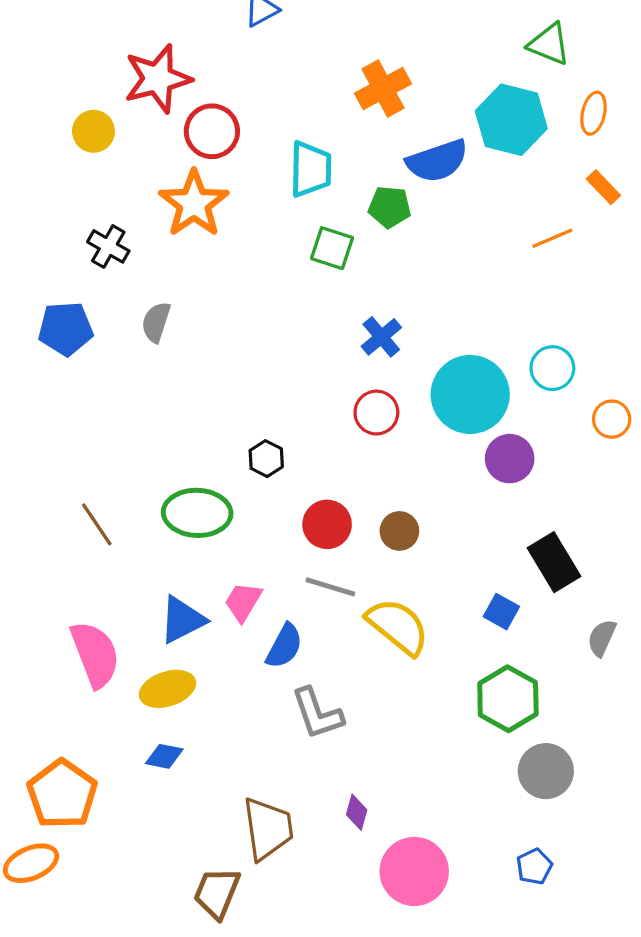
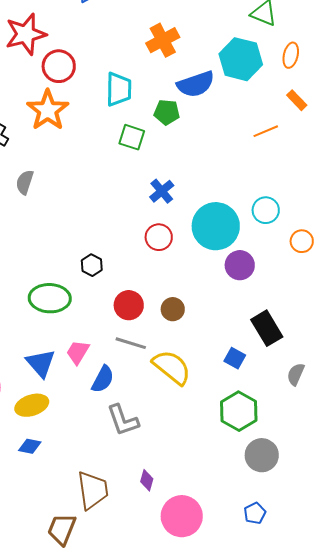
blue triangle: (182, 620) -> (41, 363), turned -44

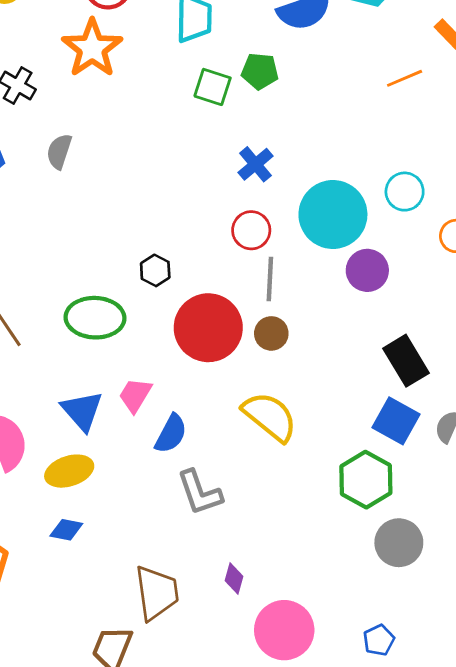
green pentagon: (167, 112) -> (260, 71), moved
red circle: (129, 305) -> (208, 328), size x1.6
gray line: (131, 343) -> (270, 279), moved, turned 76
blue square: (235, 358) -> (396, 421), moved, size x1.5
blue pentagon: (255, 513) -> (379, 640), moved

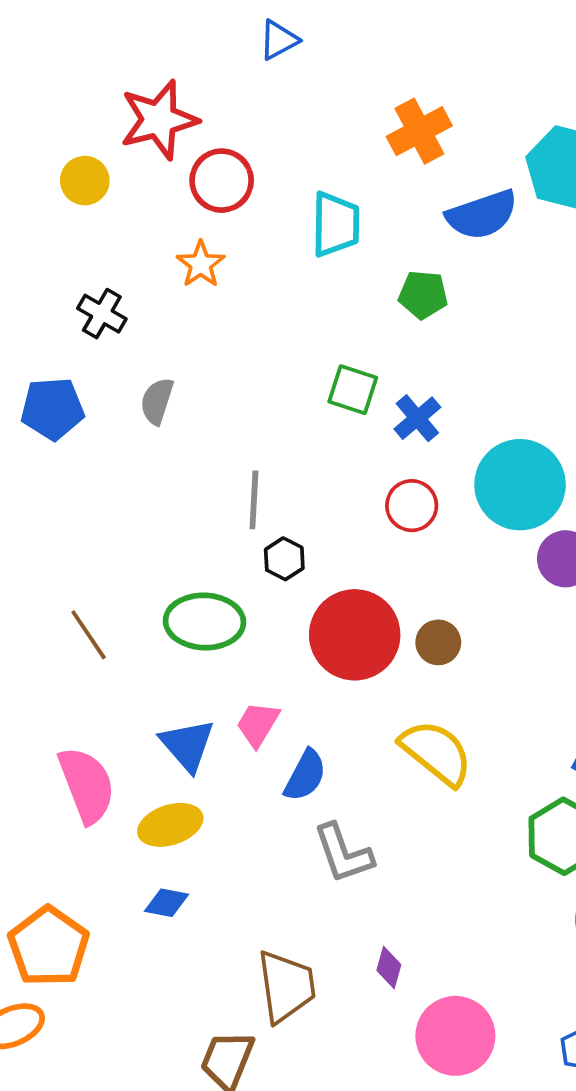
orange star: (92, 48) -> (201, 264), size x0.6
green square: (213, 87) -> (353, 390), moved
gray line: (270, 279) -> (254, 500), moved

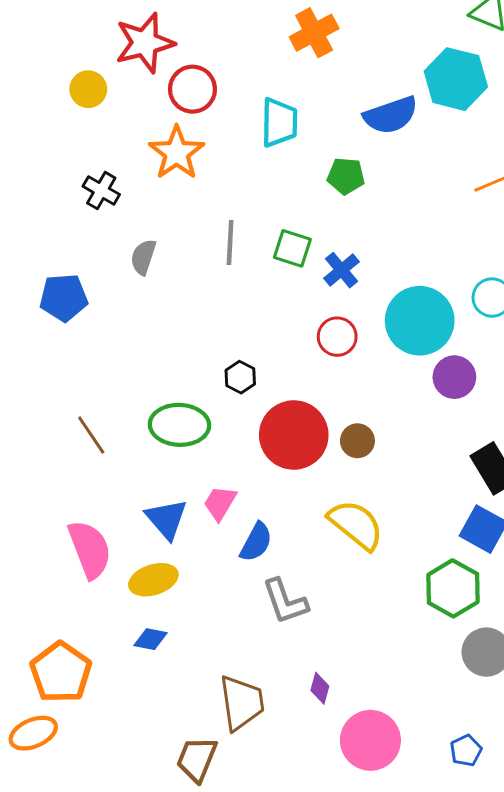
orange cross: (419, 131) -> (314, 33), moved
orange star: (201, 264) -> (177, 153), size x1.5
blue pentagon: (52, 409) -> (64, 298), moved
gray line: (254, 500) -> (230, 243), moved

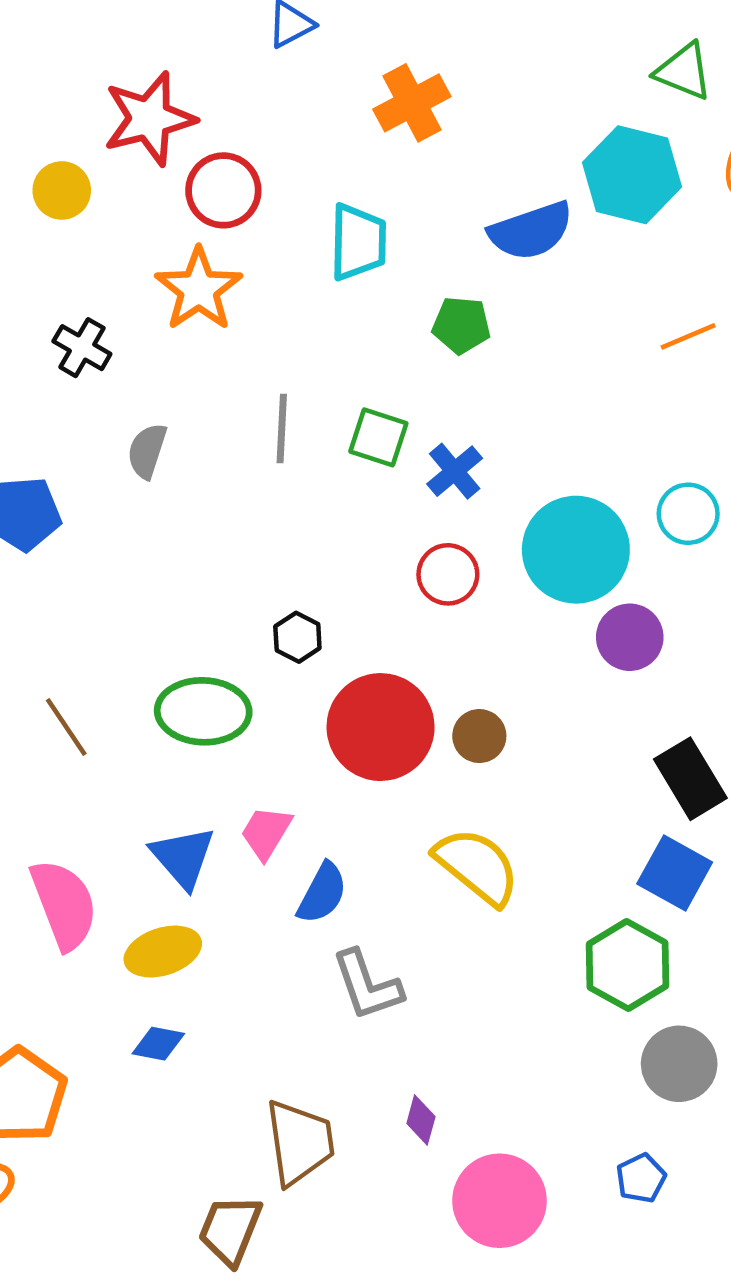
blue pentagon: (466, 750) -> (641, 1178), moved

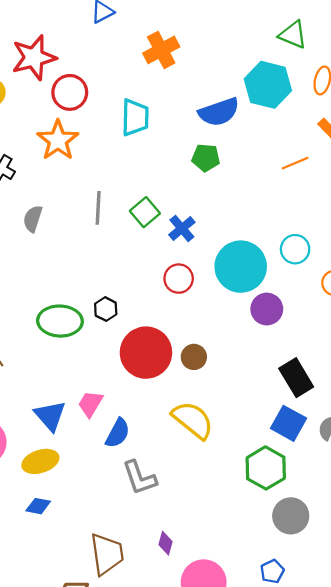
green pentagon: (461, 325) -> (206, 158), moved
green square: (378, 437) -> (145, 212), turned 32
green ellipse: (203, 711) -> (60, 321), moved

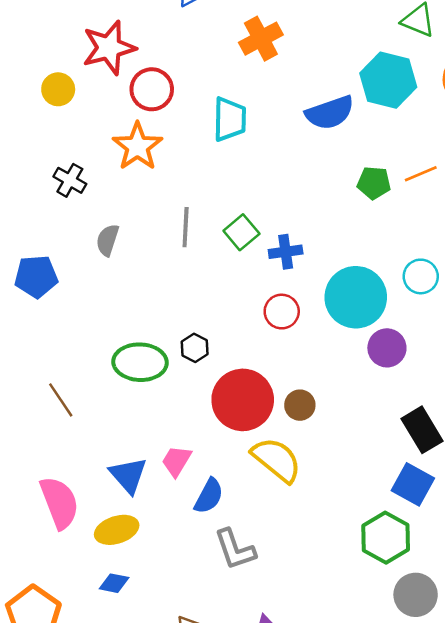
green pentagon: (206, 158) -> (374, 183), moved
blue cross: (182, 228) -> (286, 252), turned 32
yellow semicircle: (193, 420) -> (276, 460), moved

